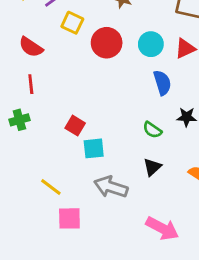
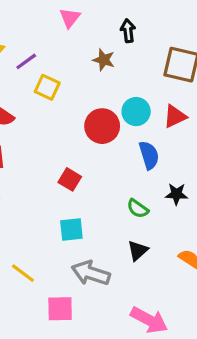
red circle: (107, 43) -> (102, 126), moved
red square: (75, 126) -> (70, 179), moved
pink square: (69, 218) -> (60, 309), moved

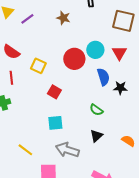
brown star: (104, 60) -> (63, 18), moved
yellow square: (47, 87) -> (38, 66), moved
red triangle: (175, 116) -> (119, 53), turned -35
black star: (176, 194) -> (120, 88), moved

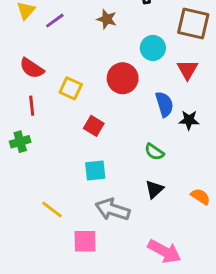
cyan circle: (95, 50) -> (153, 48), moved

